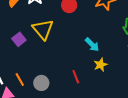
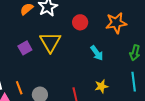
cyan arrow: (92, 45) -> (97, 53), moved

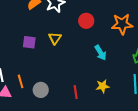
yellow triangle: (50, 42) -> (55, 38), size x0.6
purple square: (25, 48) -> (29, 42), turned 32

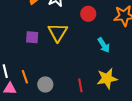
yellow triangle: (55, 38) -> (58, 32), size x1.5
yellow star: (103, 86) -> (107, 79), size x1.5

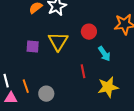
red circle: (88, 14) -> (89, 32), moved
red line: (80, 85) -> (83, 71), moved

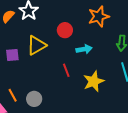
yellow triangle: (58, 41) -> (36, 45), turned 40
cyan arrow: (104, 54) -> (84, 49), turned -56

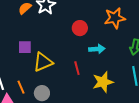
yellow triangle: (36, 45) -> (43, 62), moved

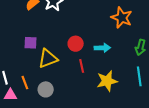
orange star: (115, 18) -> (122, 18), turned 30
red circle: (80, 28) -> (76, 44), moved

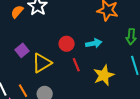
purple square: (31, 43) -> (22, 50), turned -32

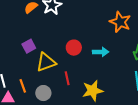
red line: (76, 65) -> (67, 78), moved
yellow star: (104, 75) -> (93, 91), moved

